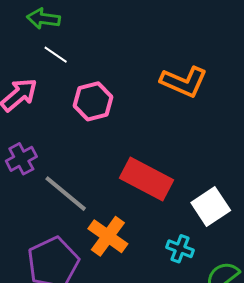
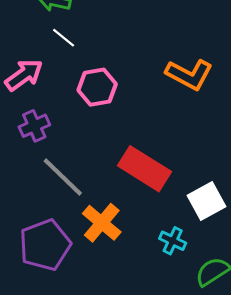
purple cross: (21, 159) -> (34, 126), moved

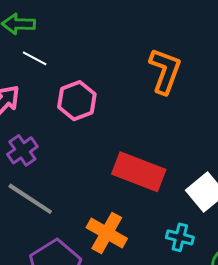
orange L-shape: (189, 75) -> (165, 71), turned -87
gray line: (63, 177) -> (30, 199), moved

